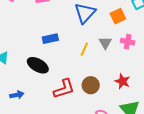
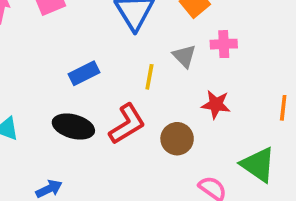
red star: (122, 81) -> (216, 104), moved
red L-shape: (64, 89) -> (127, 124), moved

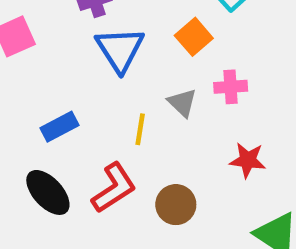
red star: (216, 104) -> (248, 160), moved
black ellipse: (73, 127) -> (48, 192), turned 33

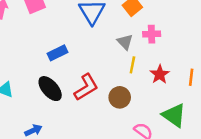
yellow line: (140, 129) -> (132, 65), moved
red star: (248, 160) -> (160, 74), turned 30

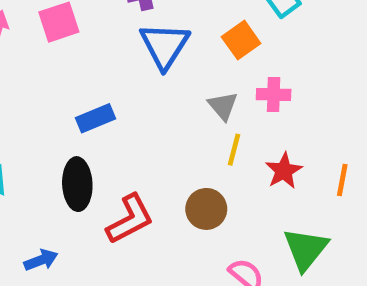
red L-shape: (86, 87) -> (130, 219), moved
black ellipse: (50, 89) -> (77, 184), turned 35
green triangle: (174, 115) -> (306, 249), turned 30

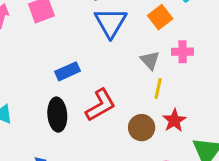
red star: (284, 171) -> (174, 120), moved
red L-shape: (130, 219) -> (100, 105), moved

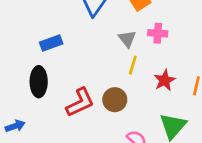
red L-shape: (100, 105) -> (80, 102), moved
red star: (174, 120) -> (165, 80), moved

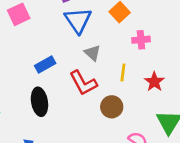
gray triangle: (127, 39) -> (92, 53), moved
red L-shape: (80, 102) -> (83, 83), moved, turned 96

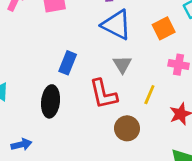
blue triangle: (78, 20) -> (116, 25), turned -44
blue rectangle: (45, 65) -> (68, 63), turned -54

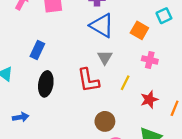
orange square: (164, 28) -> (139, 30), turned -36
blue rectangle: (68, 63) -> (37, 50), moved
brown circle: (127, 128) -> (105, 121), moved

